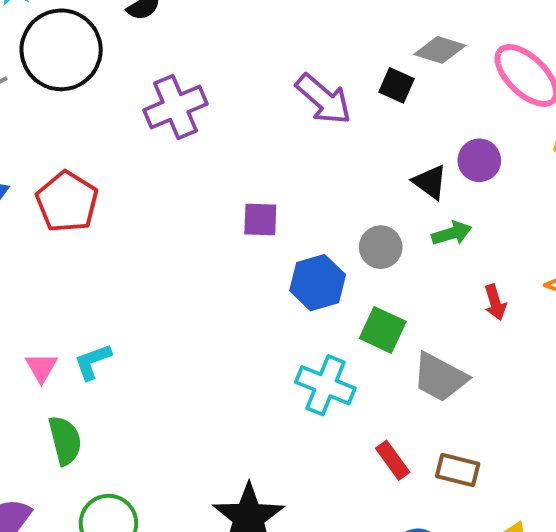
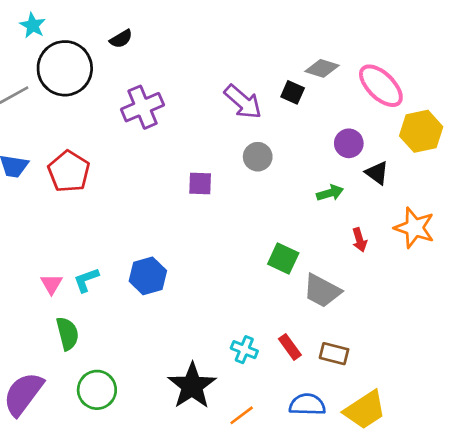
black triangle: (430, 182) -> (377, 173), moved
gray circle: (381, 247) -> (258, 157), moved
blue hexagon: (318, 283) -> (148, 276), moved
cyan cross: (325, 385) -> (244, 350), moved, size x0.7

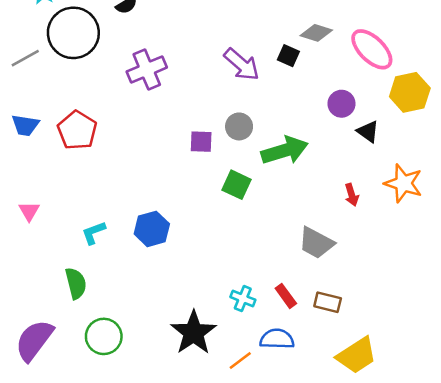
gray circle: (258, 157) -> (239, 126), moved
green arrow: (330, 193) -> (285, 150), moved, size x1.8
green square: (283, 259) -> (237, 185), moved
pink triangle: (51, 284) -> (29, 211), moved
blue semicircle: (307, 405) -> (277, 339), moved

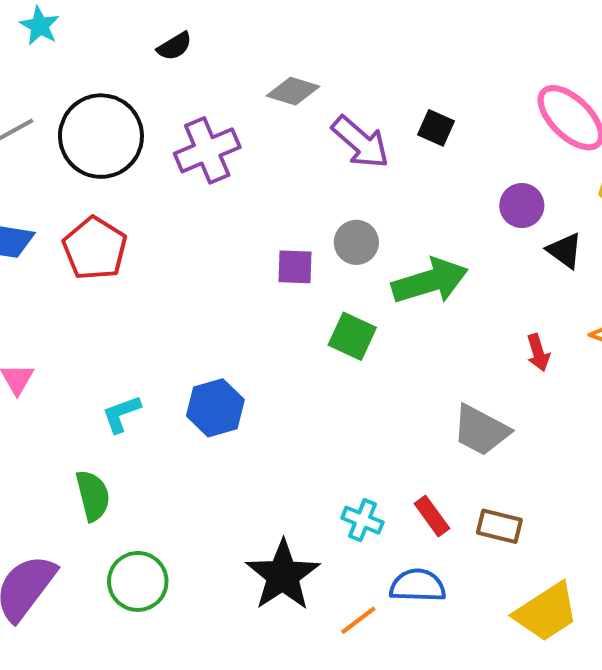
black circle: (73, 33) -> (101, 136), moved
gray diamond: (316, 33) -> (293, 91), moved

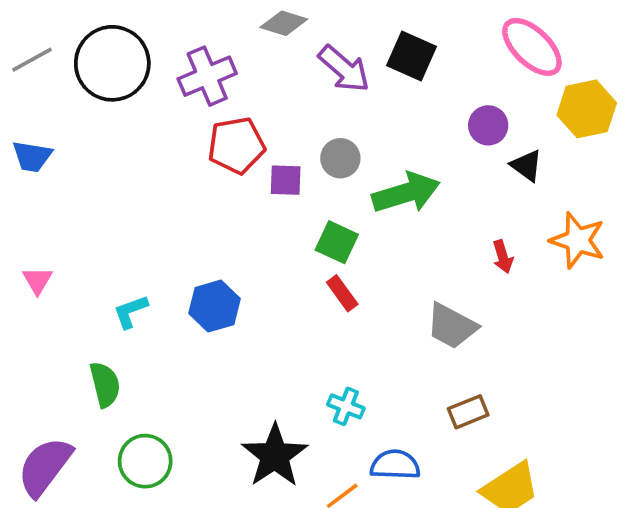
black square: (436, 128) -> (412, 56), size x1.5
red pentagon: (95, 248) -> (236, 145), moved, turned 30
red rectangle: (432, 516) -> (342, 293), moved
brown rectangle: (499, 526) -> (468, 412), turned -36

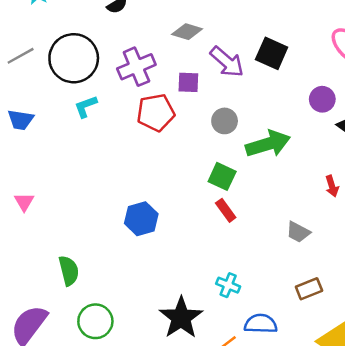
purple square: (286, 180) -> (188, 82), moved
cyan L-shape: (131, 311) -> (86, 106), moved
gray trapezoid: (452, 326) -> (298, 232), size x0.7

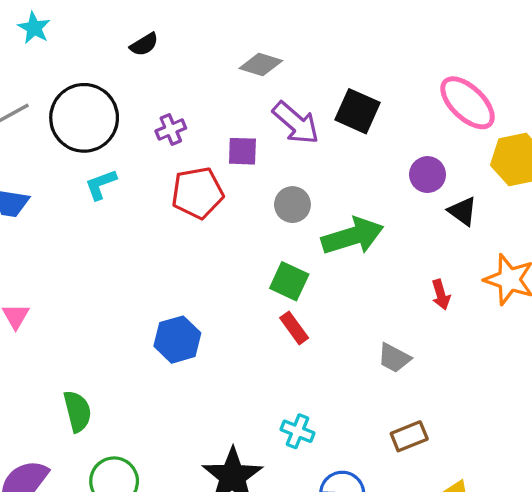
gray diamond: (187, 32) -> (261, 64), moved
purple cross: (136, 67) -> (171, 130), size x0.6

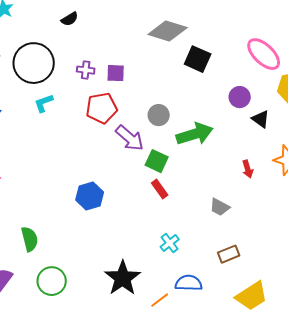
gray diamond: (261, 64) -> (168, 31), moved, size x1.5
purple arrow: (296, 123) -> (130, 138), moved
purple cross: (171, 130) -> (86, 70), turned 30
purple square: (242, 151) -> (116, 73), moved
cyan cross: (297, 431) -> (170, 243), moved, turned 30

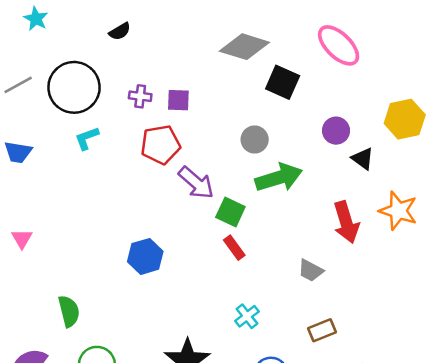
pink ellipse: (264, 54) -> (339, 45), moved
gray circle: (159, 115) -> (255, 139), moved
red arrow: (248, 169) -> (346, 222), size x1.8

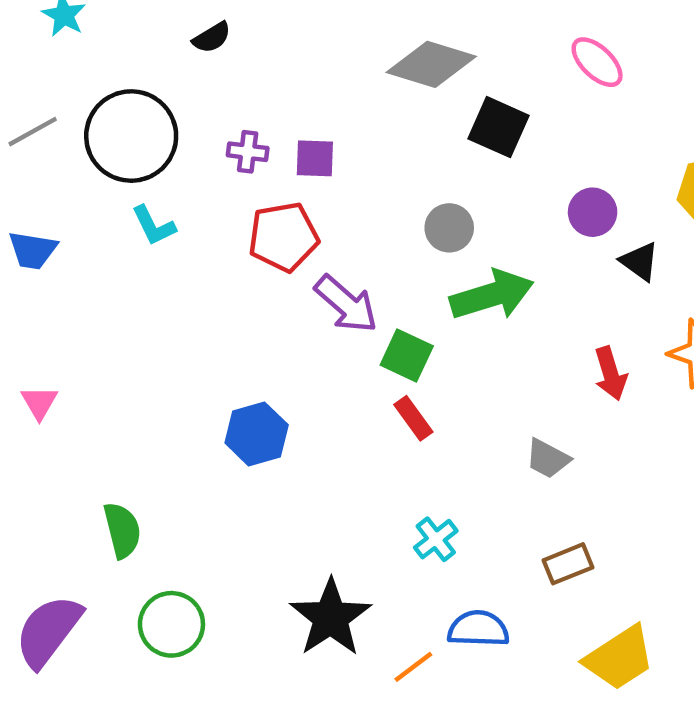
pink ellipse: (339, 45) -> (597, 62), size x0.7
cyan L-shape: (87, 138) -> (154, 226), turned -96
red arrow: (346, 222) -> (610, 373), size x0.7

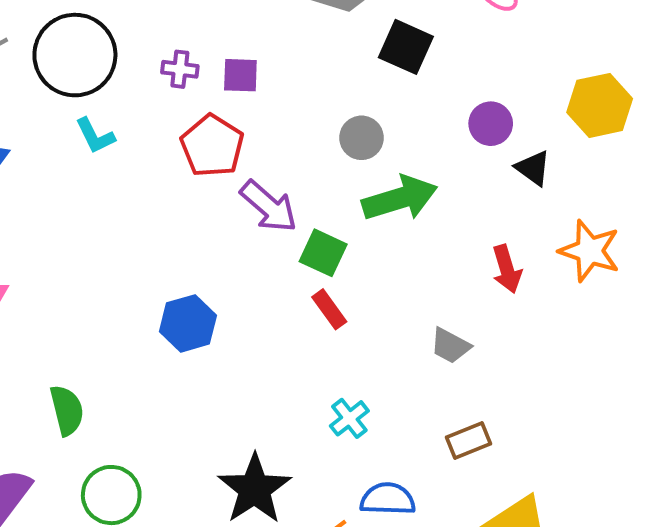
red pentagon: (283, 237) -> (212, 146), turned -30

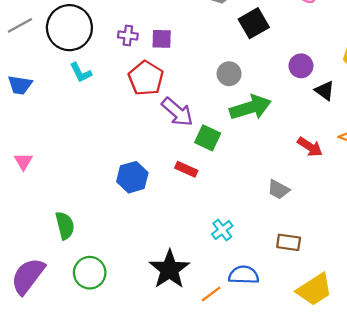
black square: (406, 47) -> (254, 23), turned 36
red arrow: (507, 269) -> (310, 147), turned -40
red rectangle: (329, 309) -> (186, 169), moved, turned -30
brown rectangle: (468, 441) -> (289, 242), turned 30

